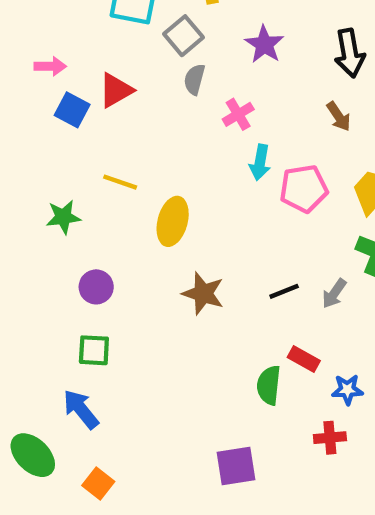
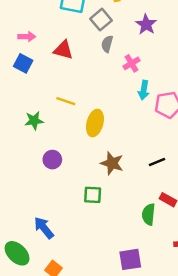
red triangle: (116, 90) -> (63, 50), turned 45
blue square: (72, 110) -> (23, 63), moved
green square: (94, 350) -> (93, 195), moved

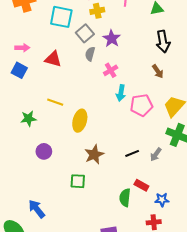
purple star: (146, 24) -> (112, 39), moved
brown star: (112, 163) -> (94, 154), turned 30

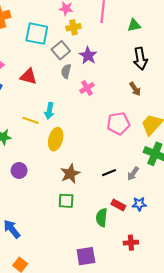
cyan arrow: (121, 93) -> (49, 111), moved
green square: (78, 181) -> (66, 201), moved
blue star: (162, 200) -> (139, 204), moved

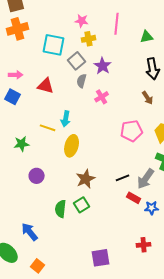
gray arrow: (133, 174) -> (146, 179), size x1.5
green square: (66, 201) -> (82, 205), turned -35
red rectangle: (118, 205) -> (134, 198), moved
green semicircle: (102, 218) -> (61, 209), moved

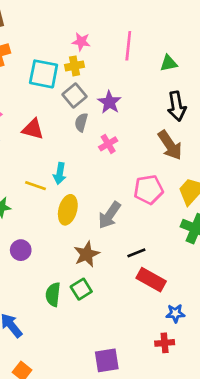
yellow cross: (89, 39) -> (75, 66), moved
brown arrow: (148, 98) -> (170, 145), size x1.6
gray arrow: (146, 179) -> (109, 215), moved
red rectangle: (134, 198) -> (151, 280), size x1.5
blue star: (152, 208) -> (175, 313), moved

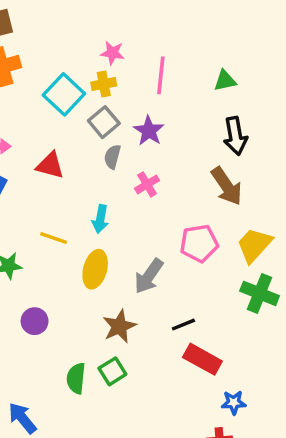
pink line: (128, 46) -> (161, 75), moved
cyan square: (44, 74) -> (64, 94), turned 32
cyan arrow: (60, 173) -> (100, 219), moved

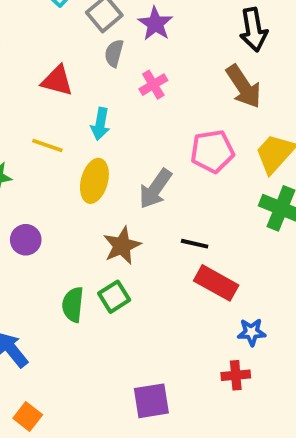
red triangle: (50, 165) -> (57, 81), moved
black line: (183, 325) -> (195, 244), turned 35

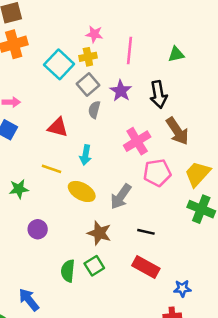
black arrow: (253, 30) -> (158, 95), moved
pink cross: (153, 85) -> (137, 141), moved, size x1.5
yellow ellipse: (94, 181) -> (82, 191), turned -76
brown star: (122, 246) -> (99, 233), turned -30
red rectangle: (216, 283) -> (146, 267), moved

